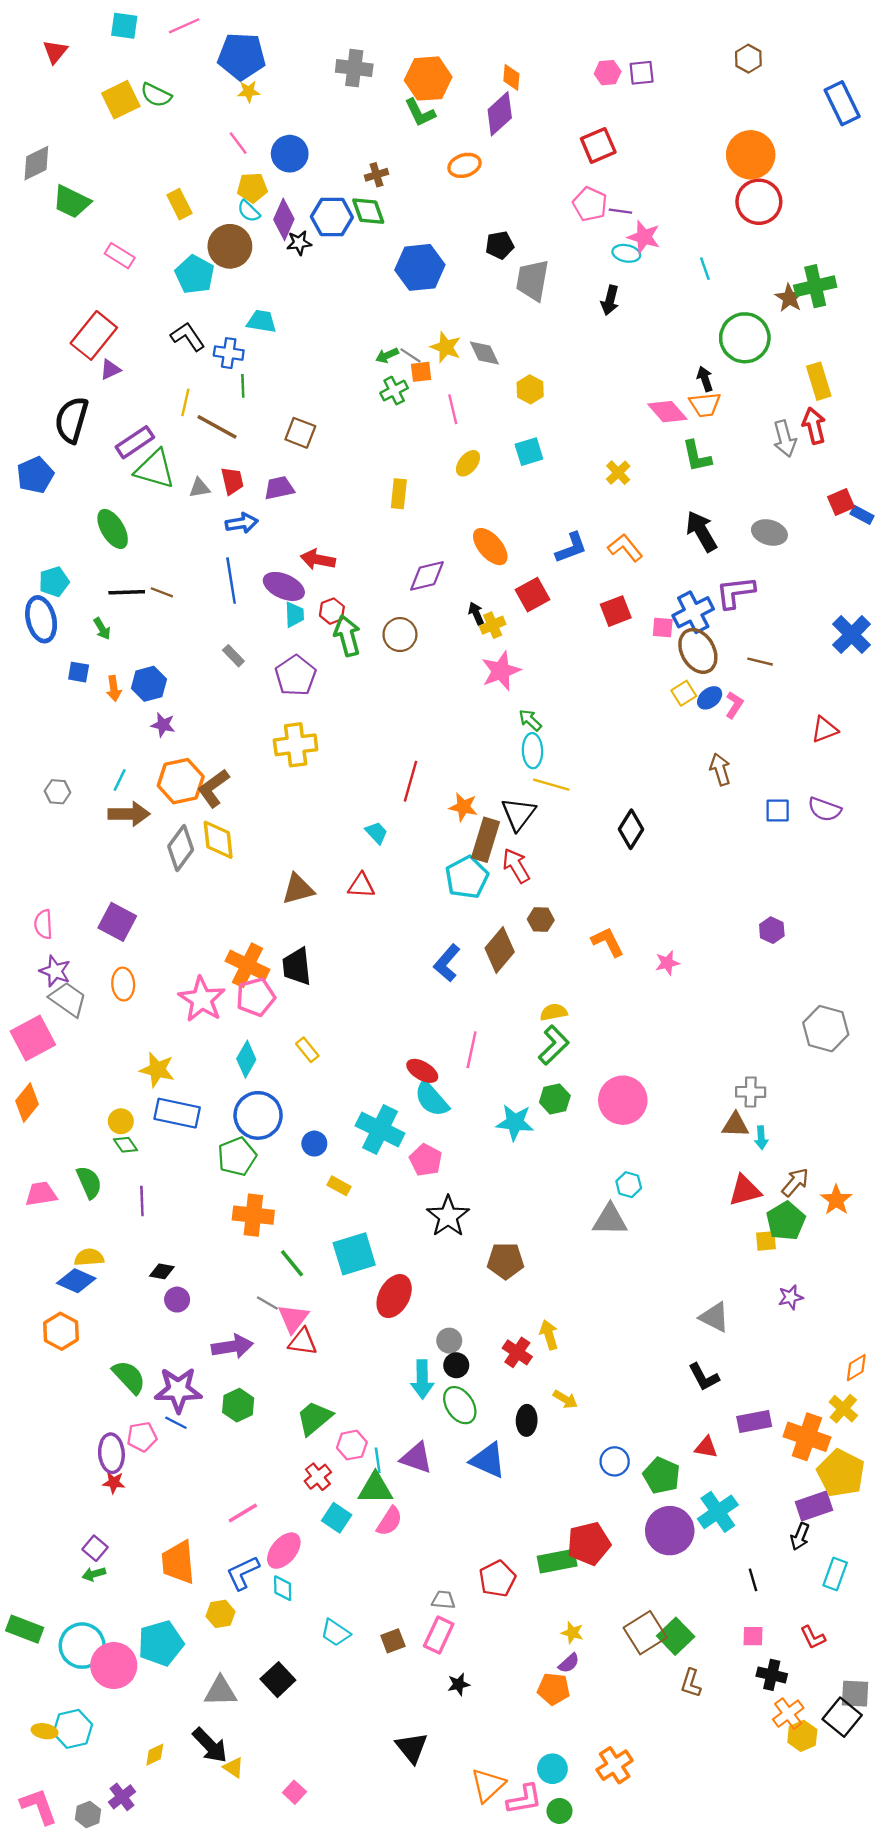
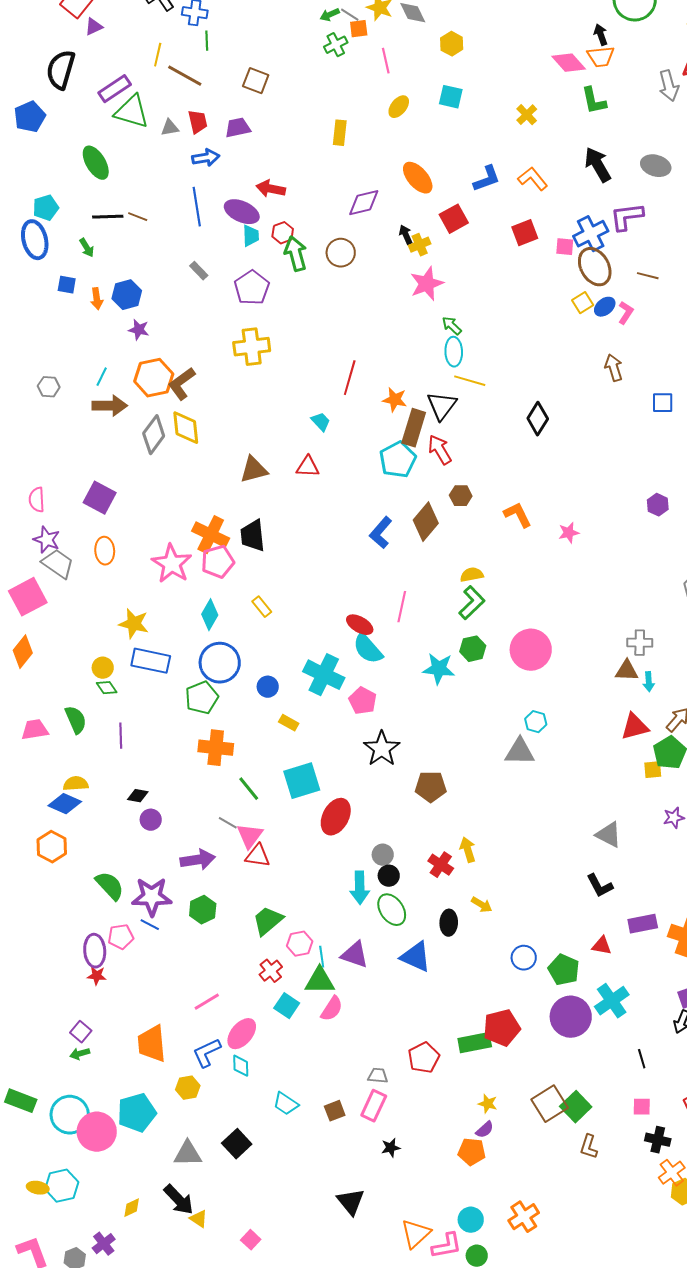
cyan square: (529, 452) -> (451, 97), turned 30

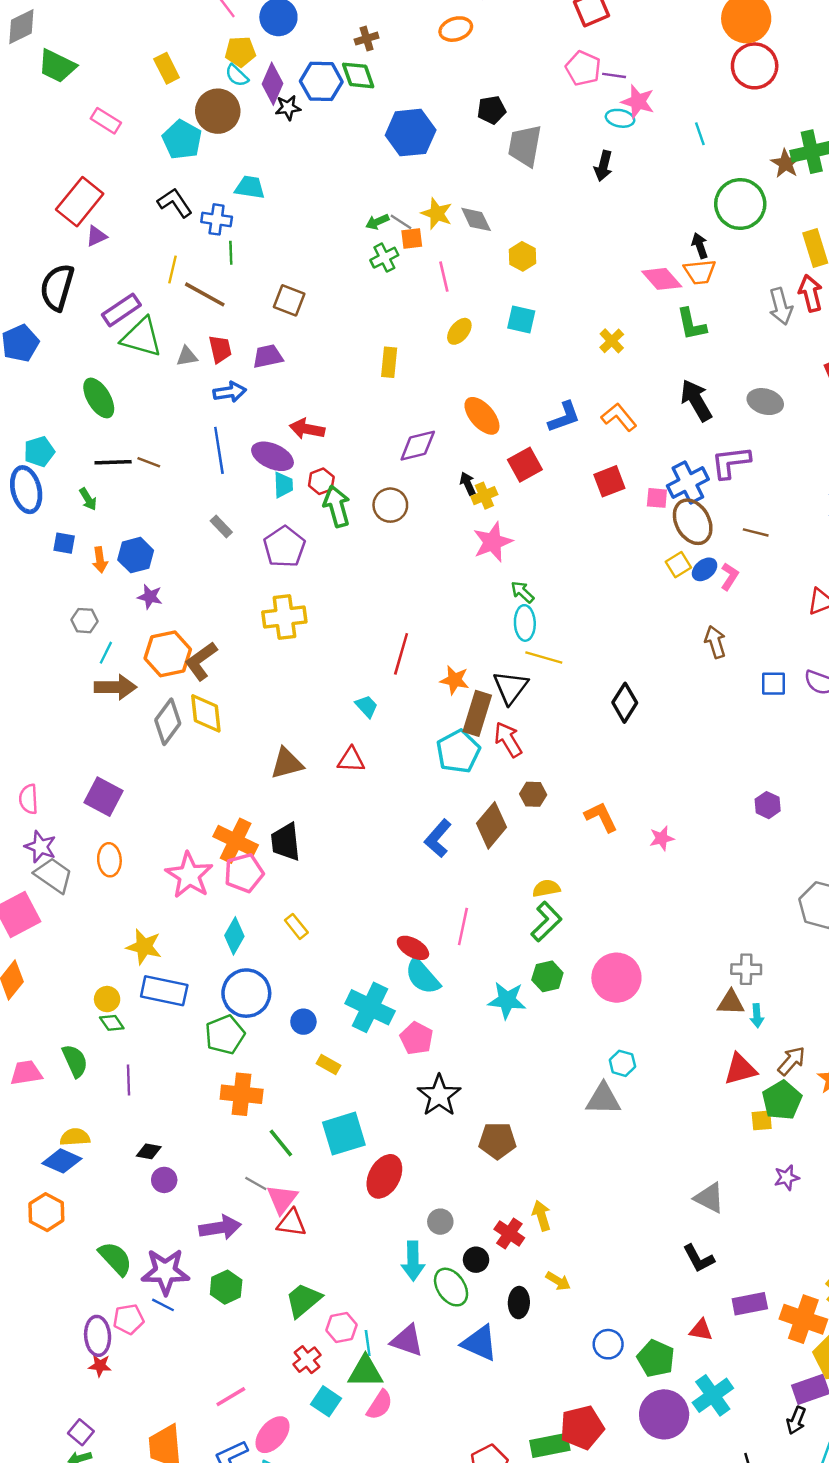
gray hexagon: (49, 387) -> (84, 621), moved
black circle: (389, 876) -> (476, 1260), moved

